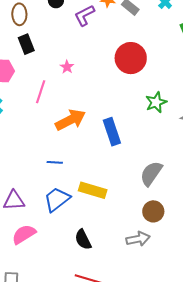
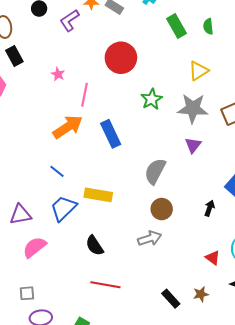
pink line: (41, 92) -> (85, 95), moved
blue line: (55, 162) -> (57, 171), turned 42

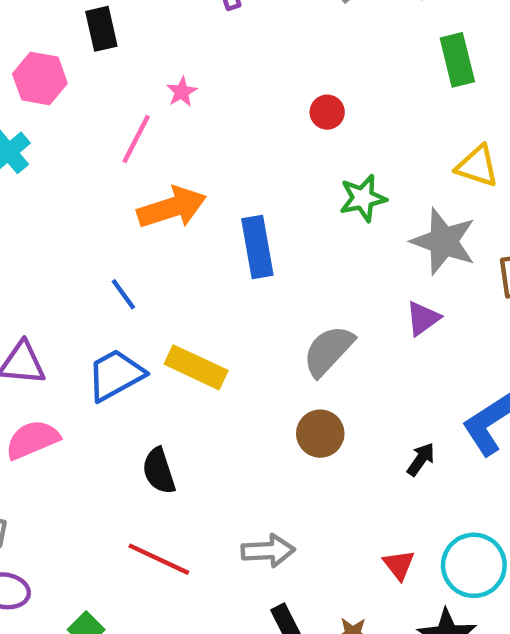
red circle: (121, 58) -> (327, 112), moved, size x0.5
yellow triangle: (198, 71) -> (477, 166), turned 35
pink line: (85, 95) -> (136, 139), moved
gray arrow: (150, 238) -> (268, 551), moved

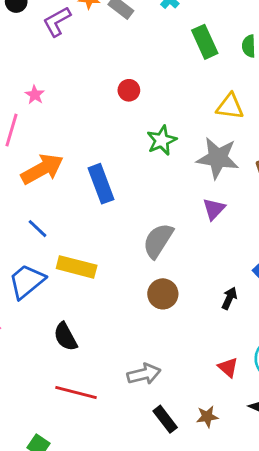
blue line: (123, 294) -> (38, 229), moved

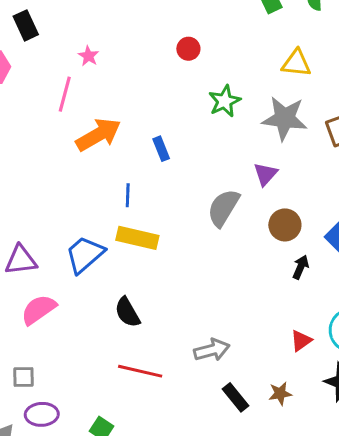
blue rectangle: (101, 184) -> (161, 149), size x0.6
purple triangle: (214, 209) -> (265, 174), moved
blue line: (38, 229) -> (128, 195), moved, turned 50
brown circle: (163, 294) -> (285, 225), moved
red triangle: (228, 367) -> (301, 341), turned 45

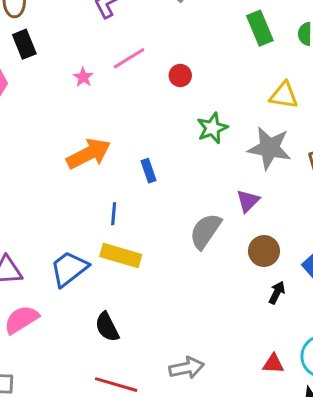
pink line: (65, 94) -> (129, 58), moved, turned 40
red triangle: (301, 341) -> (273, 364), turned 35

